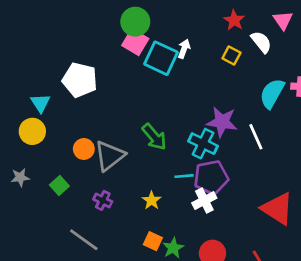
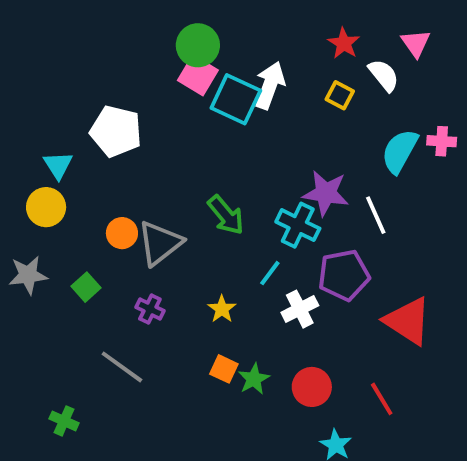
white arrow: (184, 49) -> (270, 85), size x1.6
cyan line: (184, 176) -> (270, 273), turned -48
gray star: (20, 177) -> (28, 275), size x1.4
purple pentagon: (211, 177) -> (344, 275), moved

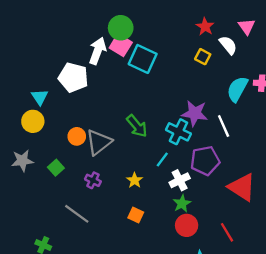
white arrow: (270, 85) -> (98, 51), moved
green star: (254, 379) -> (182, 203), moved

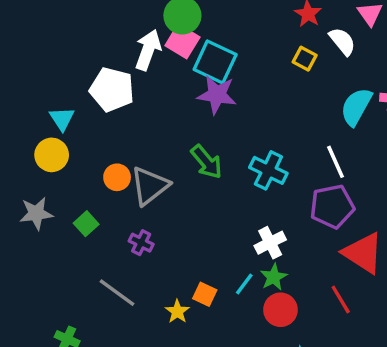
purple star: (195, 113) -> (217, 95), moved
cyan line: (162, 160) -> (244, 284), moved
purple pentagon: (205, 161) -> (332, 207), moved
yellow star: (135, 180) -> (177, 311), moved
red line: (227, 232) -> (341, 299), moved

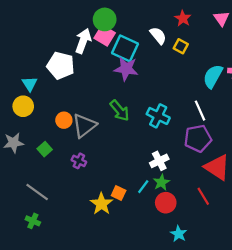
white semicircle: (342, 41) -> (158, 36), moved
gray line: (117, 293) -> (37, 192), moved
yellow star: (177, 311) -> (101, 204), size x1.5

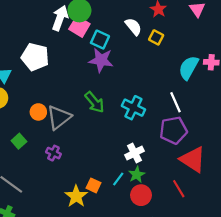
white arrow: (83, 41) -> (60, 18), moved
cyan square: (125, 48) -> (100, 40), size x0.7

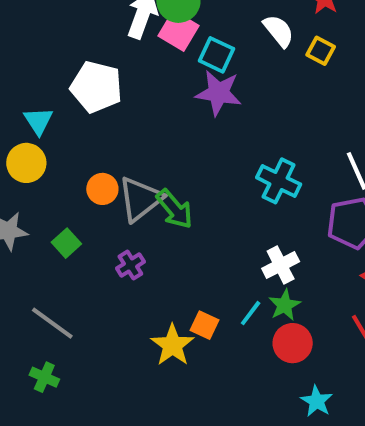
green arrow: (95, 102) -> (174, 209), moved
purple cross: (53, 153) -> (130, 265), turned 32

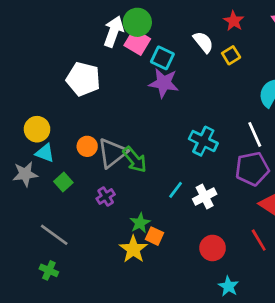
yellow square: (321, 51) -> (231, 55), turned 30
cyan triangle: (38, 121) -> (45, 153), moved, turned -36
green star: (285, 305) -> (140, 223), moved
cyan line: (251, 313) -> (176, 190), moved

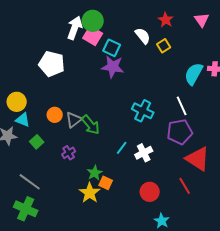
gray triangle: (112, 153) -> (74, 120), size x0.7
green cross: (49, 270) -> (26, 209), size x1.6

